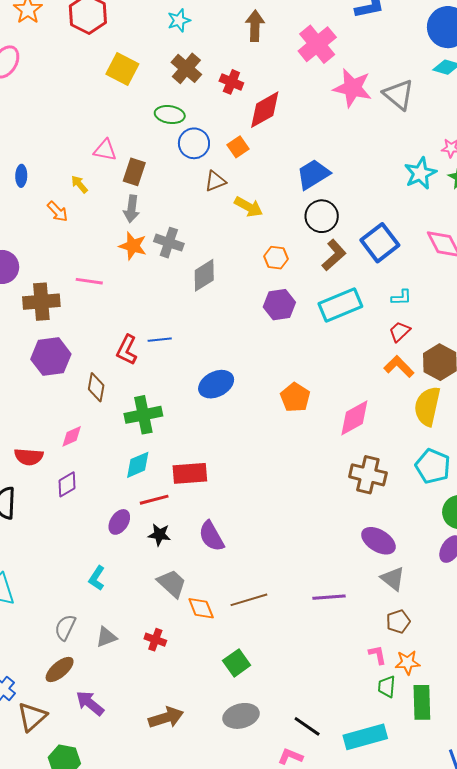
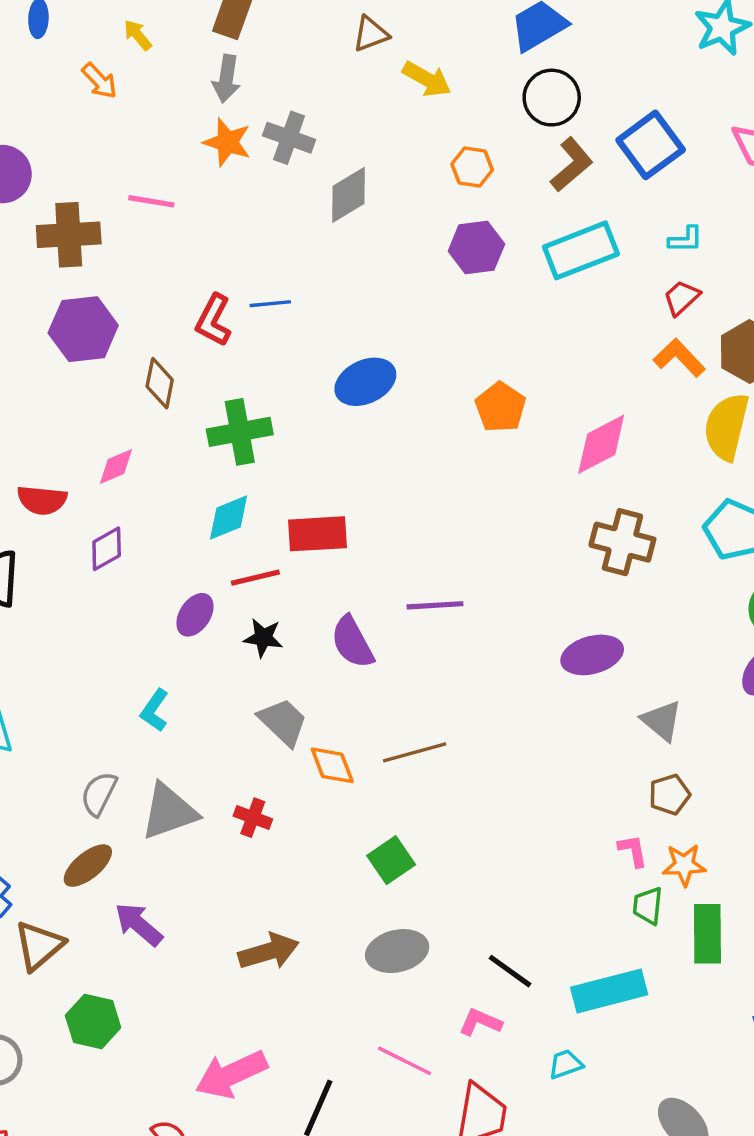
purple ellipse: (378, 541) -> (592, 655), moved, turned -48
purple line: (329, 597) -> (435, 605), moved
gray triangle: (106, 637) -> (169, 812), size x1.6

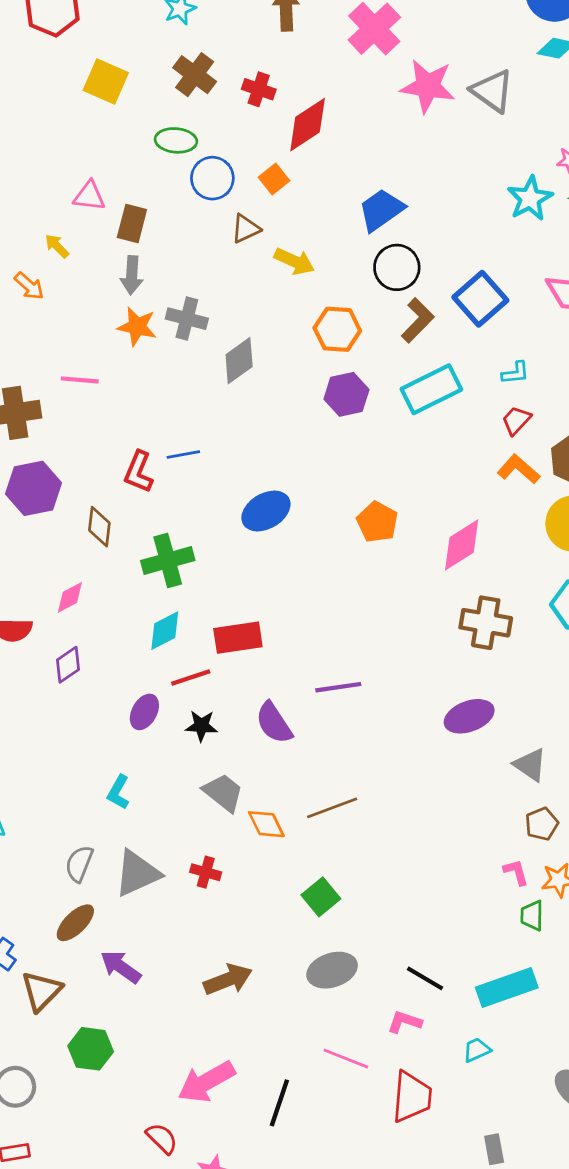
orange hexagon: (472, 167) -> (337, 329), size x1.4

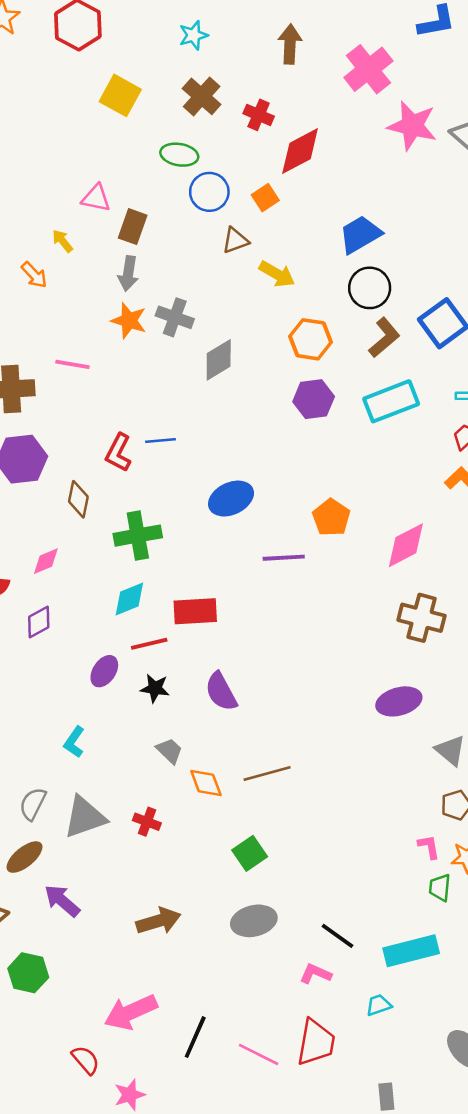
purple line: (338, 687) -> (284, 558), moved
gray trapezoid: (223, 793) -> (169, 751), size x0.7
pink line: (346, 1059) -> (259, 1054), moved

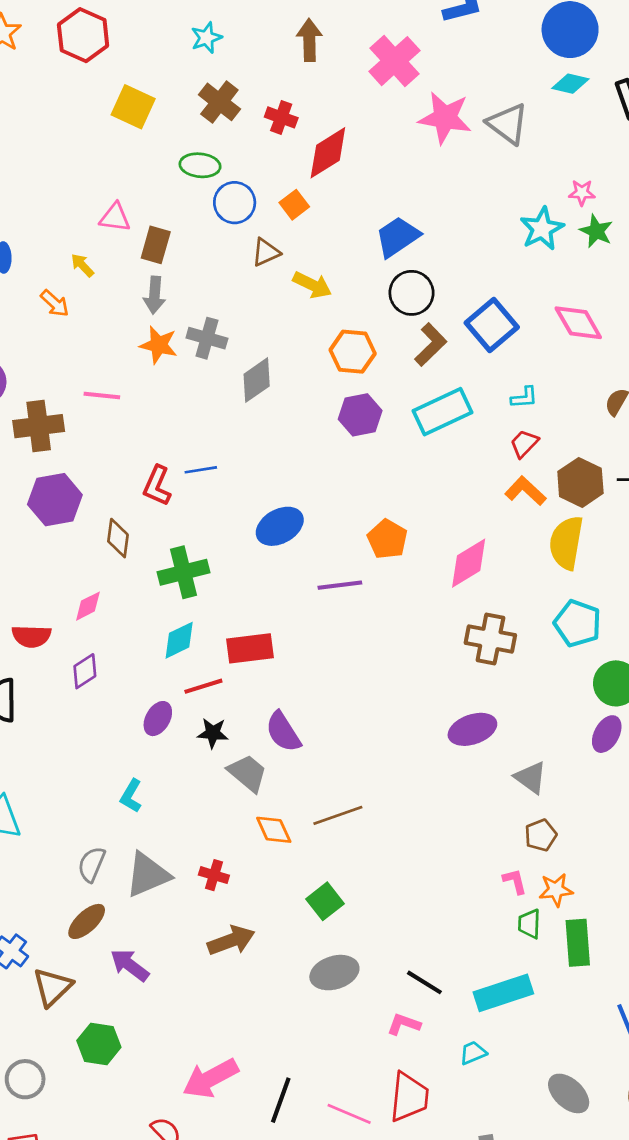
gray trapezoid: (169, 751) -> (248, 773), moved, size x1.4
brown arrow: (158, 921) -> (231, 940), moved

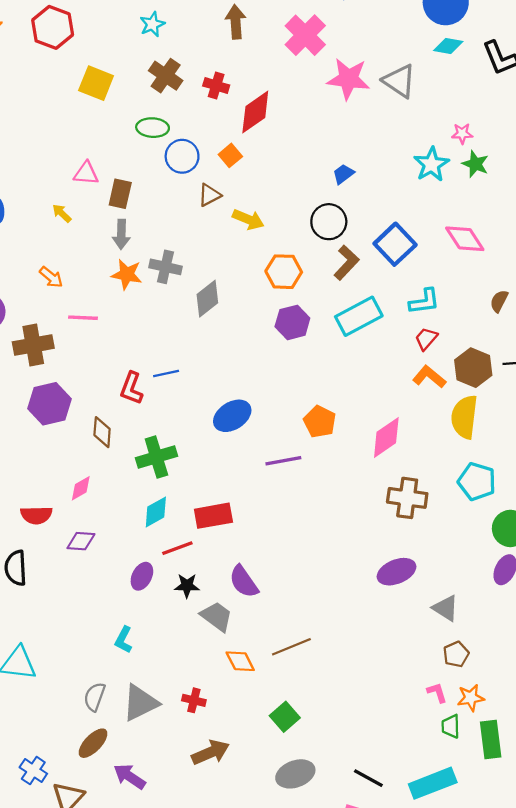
blue trapezoid: (398, 237) -> (343, 174), moved, size x0.6
orange arrow: (55, 303) -> (51, 277), moved
cyan L-shape: (524, 398) -> (424, 301), size x1.4
purple diamond: (85, 671) -> (81, 541), turned 40

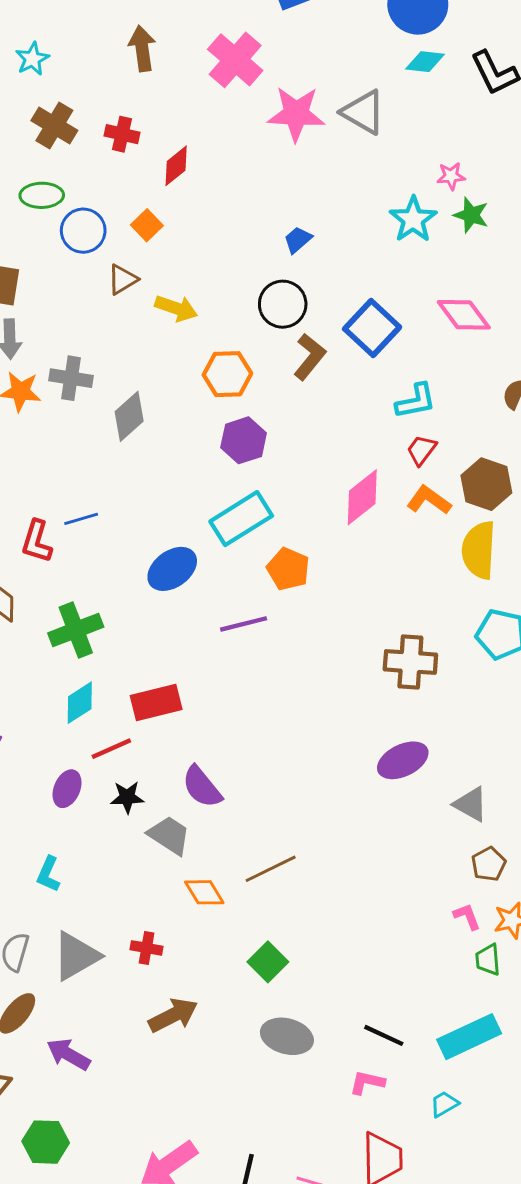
red diamond: (255, 112) -> (176, 166), size x0.7
cyan rectangle: (359, 316) -> (241, 519), moved
pink diamond: (386, 438) -> (362, 497), moved
gray ellipse: (295, 774) -> (287, 1036), turned 39

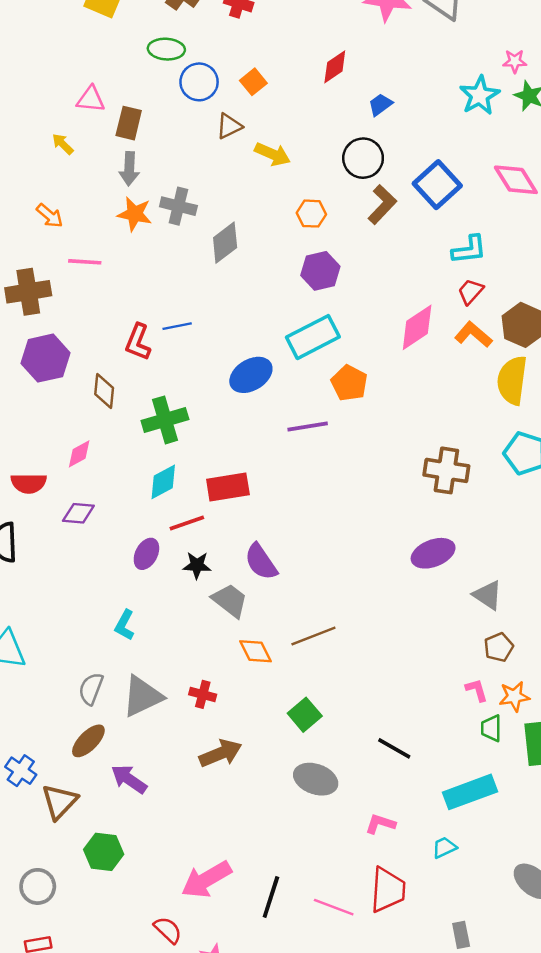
red diamond: (176, 166) -> (335, 67), moved
orange hexagon: (227, 374) -> (311, 214), size x0.7
black line: (384, 1035) -> (394, 748), moved

